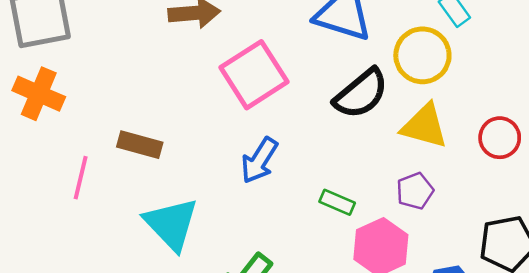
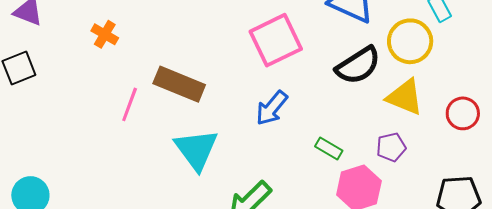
orange cross: (39, 94) -> (105, 34), size x0.7
brown rectangle: (140, 145) -> (179, 84), size x1.4

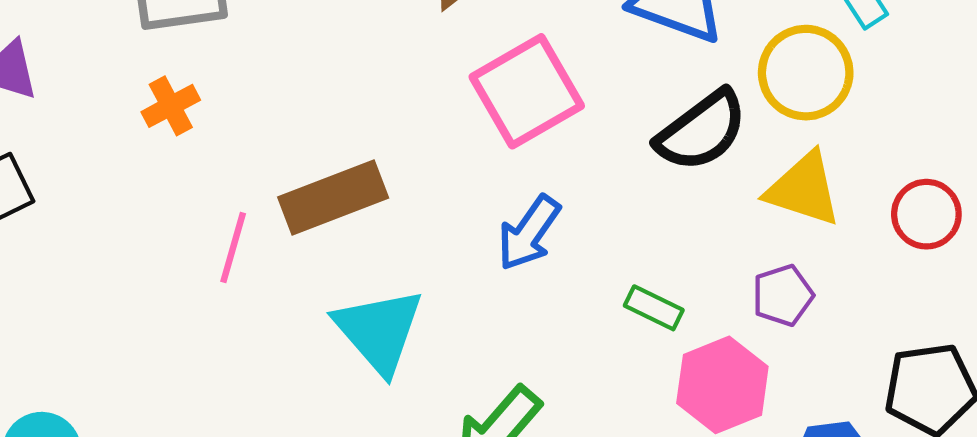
orange cross: (105, 34) -> (171, 106), turned 36
brown rectangle: (179, 84) -> (333, 197), turned -39

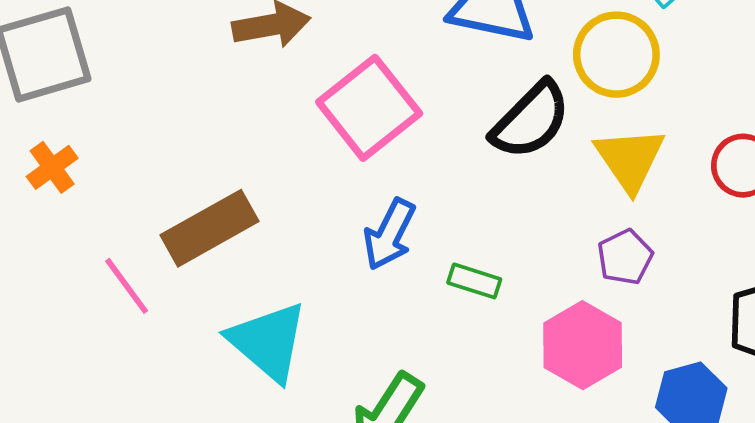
yellow triangle: (804, 189) -> (630, 159), turned 46
pink line: (233, 247) -> (127, 286), turned -44
green rectangle: (654, 308) -> (474, 281), moved

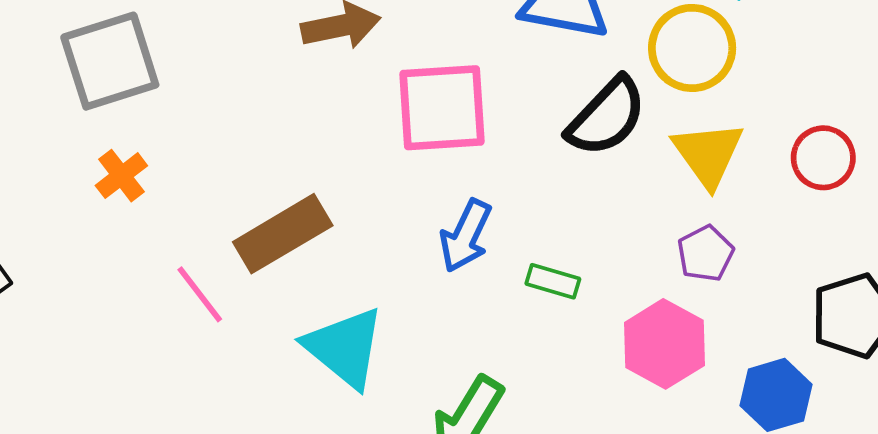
pink square: (369, 108) -> (442, 108), turned 36

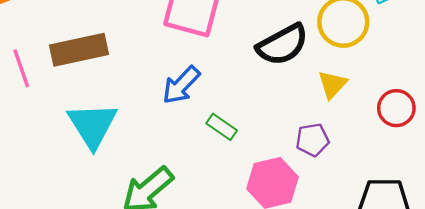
yellow triangle: (708, 154) -> (332, 84), size x0.7

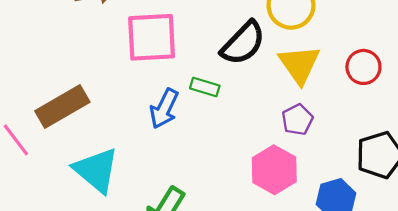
yellow triangle: (332, 84) -> (299, 64), size x1.5
green rectangle: (222, 127) -> (205, 87), moved

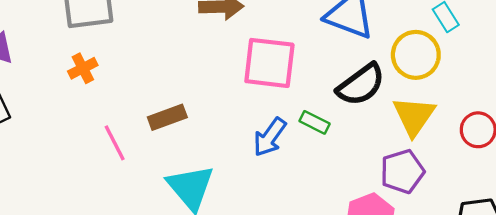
brown rectangle: (62, 107) -> (167, 117), size x0.7
purple pentagon: (297, 120) -> (402, 171), size x1.4

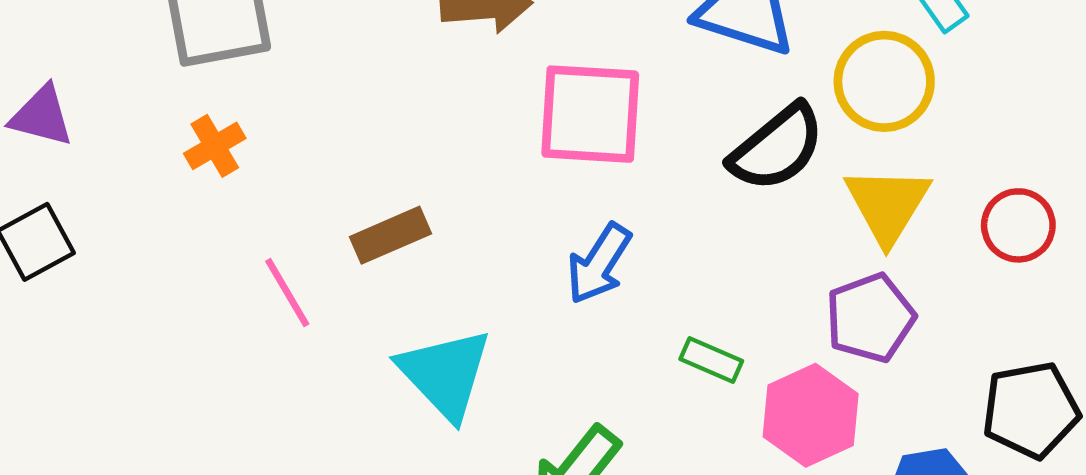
green rectangle: (315, 122) -> (711, 360), moved

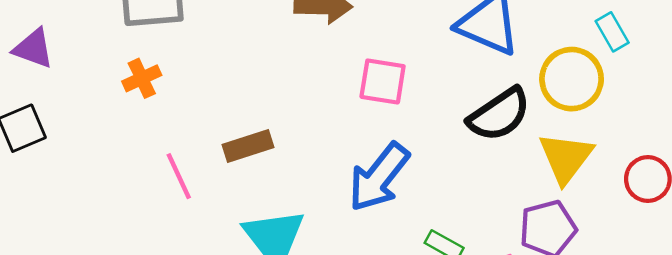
pink square: (590, 114) -> (383, 81), size x0.7
blue arrow: (599, 264) -> (379, 177), size x1.4

